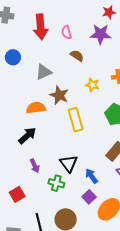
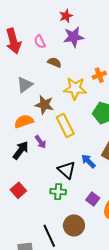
red star: (109, 12) -> (66, 16), moved
yellow star: (92, 85) -> (75, 88), size x1.6
purple arrow: (35, 166) -> (41, 142), moved
blue arrow: (91, 176) -> (88, 161), moved
red square: (17, 194) -> (18, 190), moved

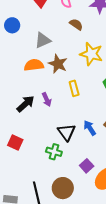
orange semicircle: (24, 121) -> (34, 65), moved
yellow rectangle: (65, 126) -> (74, 88), size x0.7
red square: (18, 190) -> (15, 142), turned -35

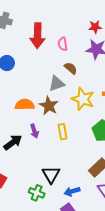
gray triangle: (43, 40) -> (57, 84), moved
purple arrow: (47, 99) -> (34, 131), moved
blue arrow: (90, 128) -> (72, 191), moved, turned -77

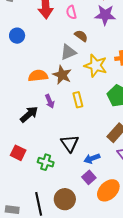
green cross: (37, 193) -> (46, 162), moved

